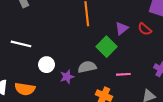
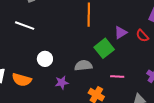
white line: (21, 44) -> (25, 26), moved
purple star: (67, 77) -> (62, 83), moved

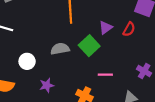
red semicircle: (142, 36) -> (129, 29), turned -104
gray semicircle: (83, 65) -> (60, 49), moved

